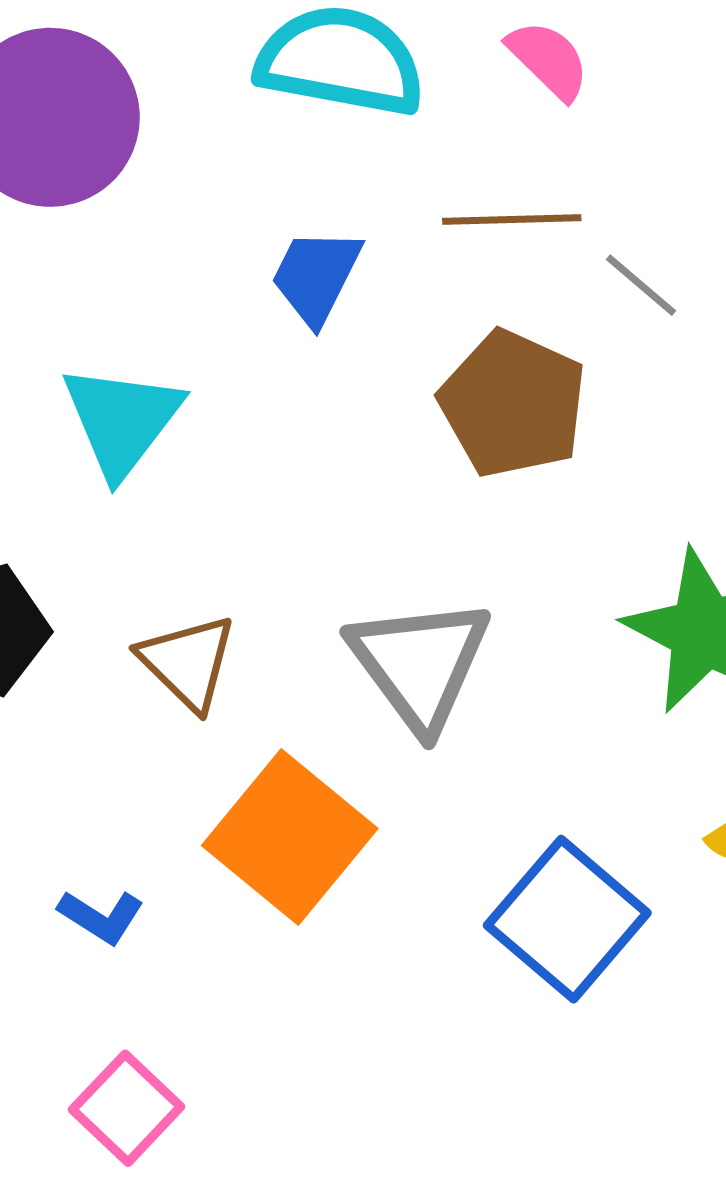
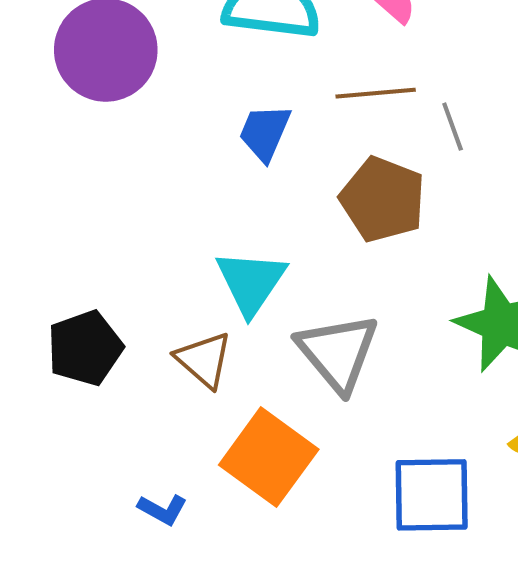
gray line: (641, 285) -> (453, 127), turned 33
cyan triangle: (122, 420) -> (251, 282), moved
blue square: (567, 919) -> (432, 495), turned -38

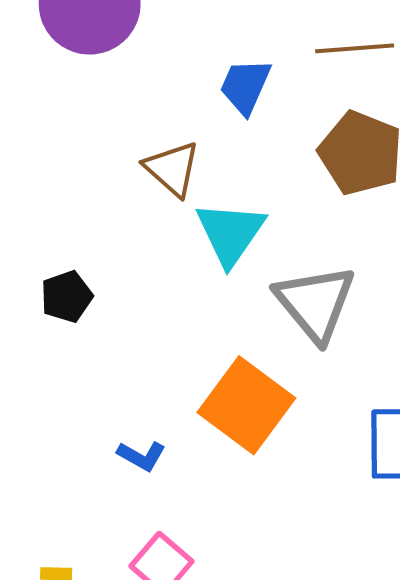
black pentagon: (85, 348) -> (67, 297), size x0.7
brown triangle: (204, 360) -> (172, 169), moved

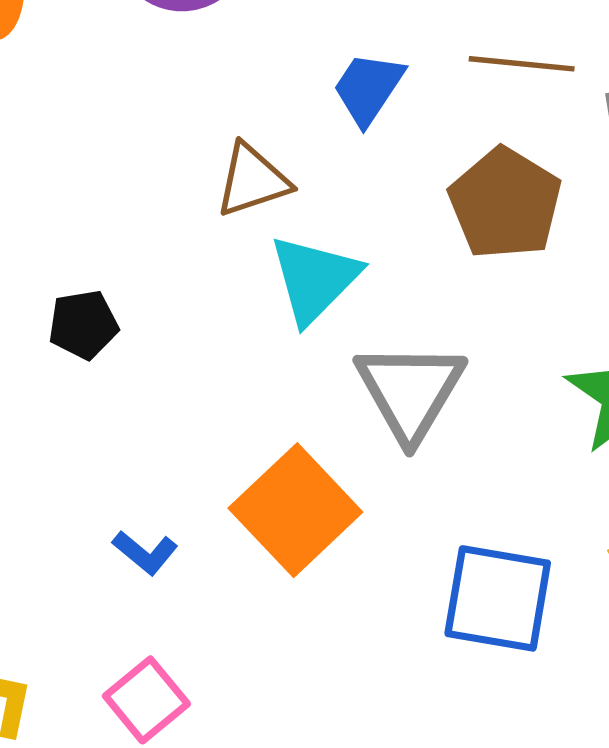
brown triangle: (172, 169) -> (253, 180), turned 50

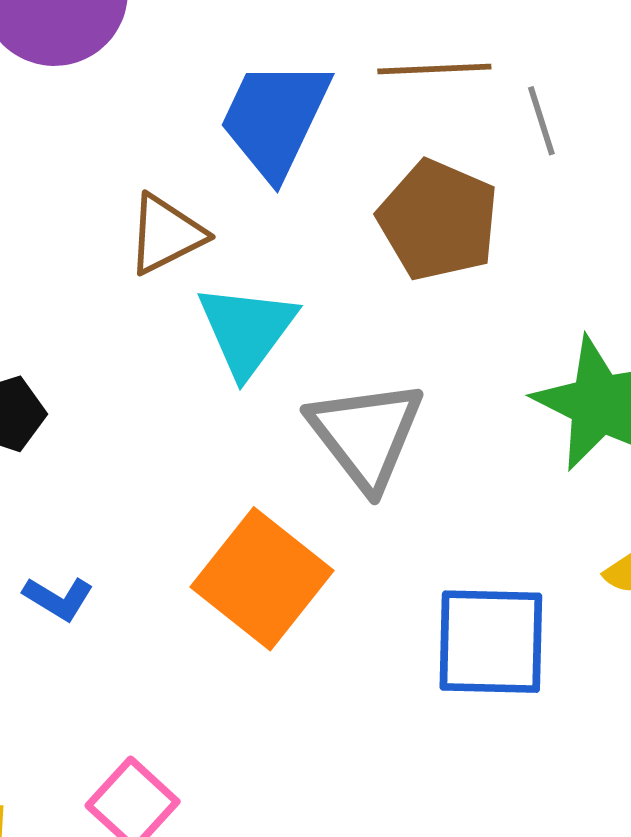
blue trapezoid: (368, 88) -> (275, 119), size x1.5
blue L-shape: (145, 553) -> (58, 598), moved

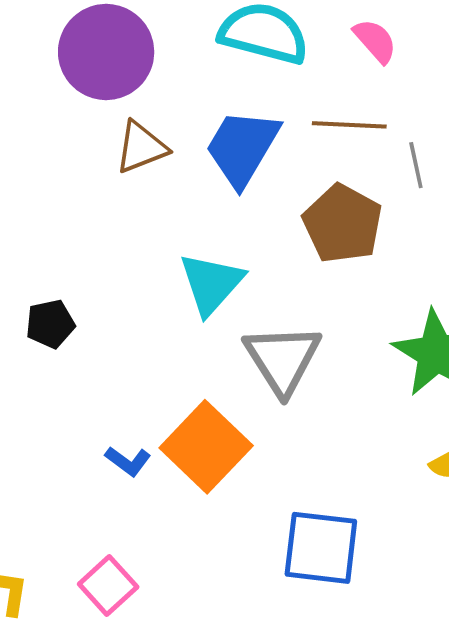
brown triangle: (166, 234) -> (141, 147), moved
blue L-shape: (58, 598) -> (128, 461), moved
blue square: (491, 642) -> (321, 548), moved

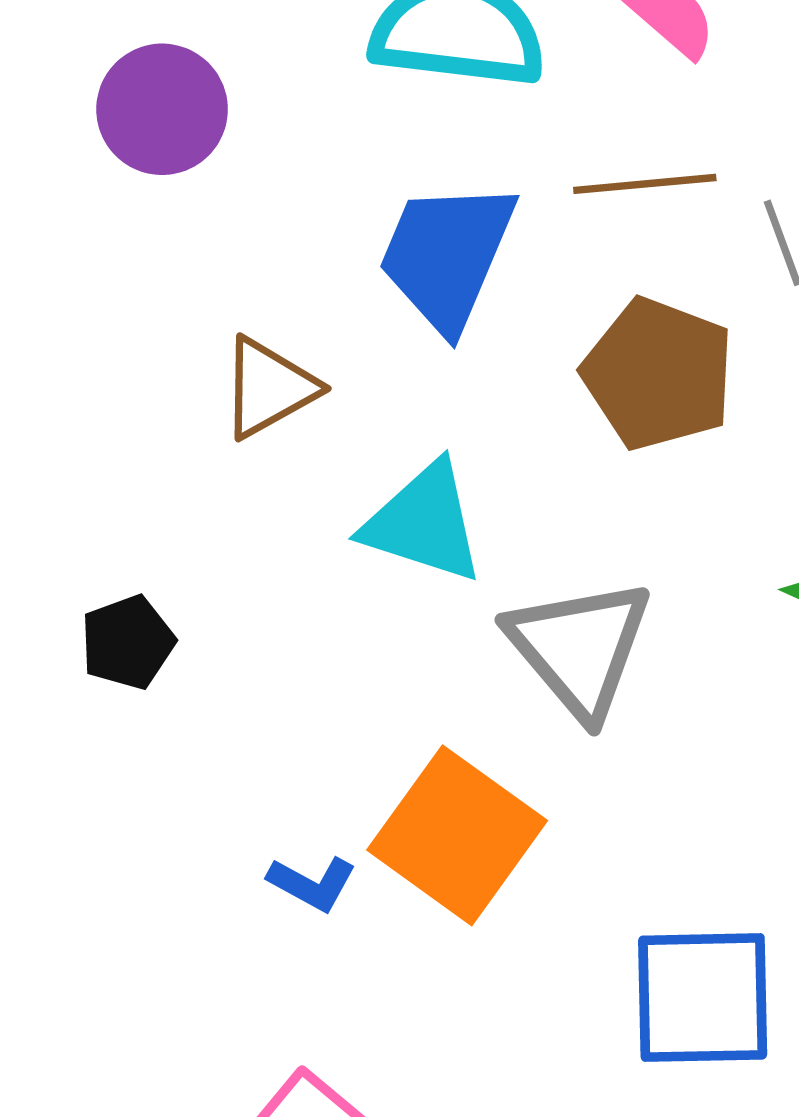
purple circle: (106, 52) -> (162, 109), size x0.7
brown triangle: (141, 147) -> (269, 388), moved
cyan triangle: (211, 284) -> (424, 523), turned -46

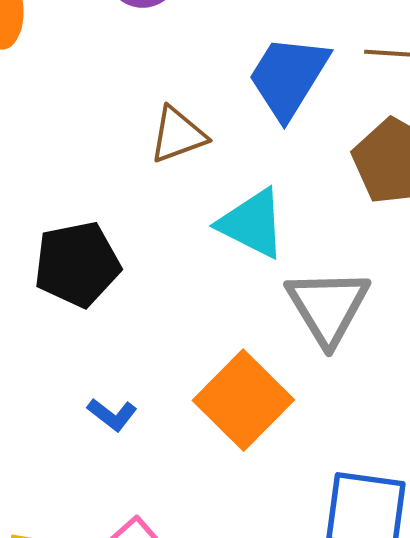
black pentagon: (128, 642) -> (77, 264), size x1.6
blue L-shape: (312, 883) -> (112, 415), moved

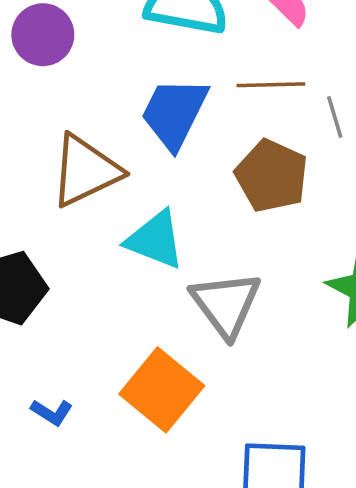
brown triangle: (178, 135) -> (85, 171), size x1.5

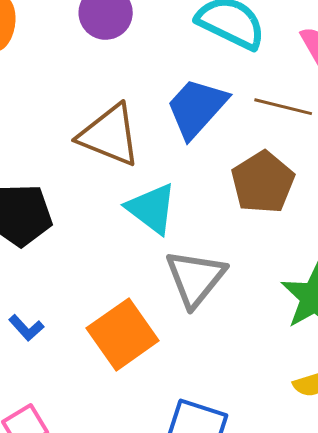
brown triangle: (85, 171) -> (110, 135), turned 32

